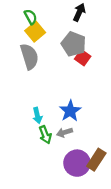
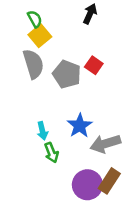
gray pentagon: (74, 44) -> (67, 74), moved
gray arrow: (65, 132) -> (105, 144), moved, size x1.6

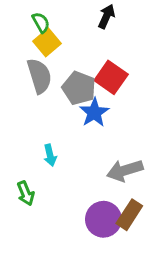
red square: (94, 65) -> (111, 77), size x1.5
blue star: (80, 126) -> (94, 112), moved
green arrow: (51, 153) -> (26, 193), moved

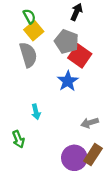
gray pentagon: (79, 88) -> (67, 42), moved
gray arrow: (125, 170) -> (90, 123), size x0.7

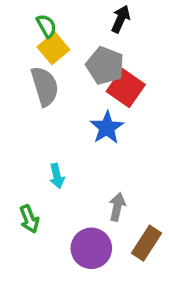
gray arrow: (90, 123) -> (117, 207), moved, turned 119
purple circle: (74, 158) -> (91, 248), moved

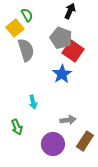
yellow square: (53, 48) -> (15, 28), moved
gray arrow: (117, 207) -> (68, 120), turned 70

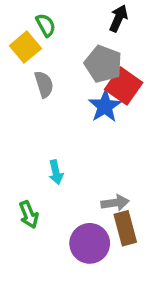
gray semicircle: (26, 50) -> (44, 84), size x0.7
blue star: (62, 74) -> (105, 106), moved
brown rectangle: (85, 141) -> (125, 228), moved, turned -48

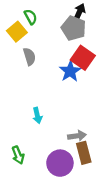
gray pentagon: (103, 64) -> (74, 28), moved
green arrow: (29, 215) -> (18, 155), moved

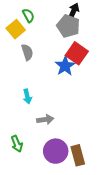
cyan arrow: (37, 115) -> (27, 96), moved
gray arrow: (77, 136) -> (45, 120), moved
brown rectangle: (84, 153) -> (78, 155), moved

